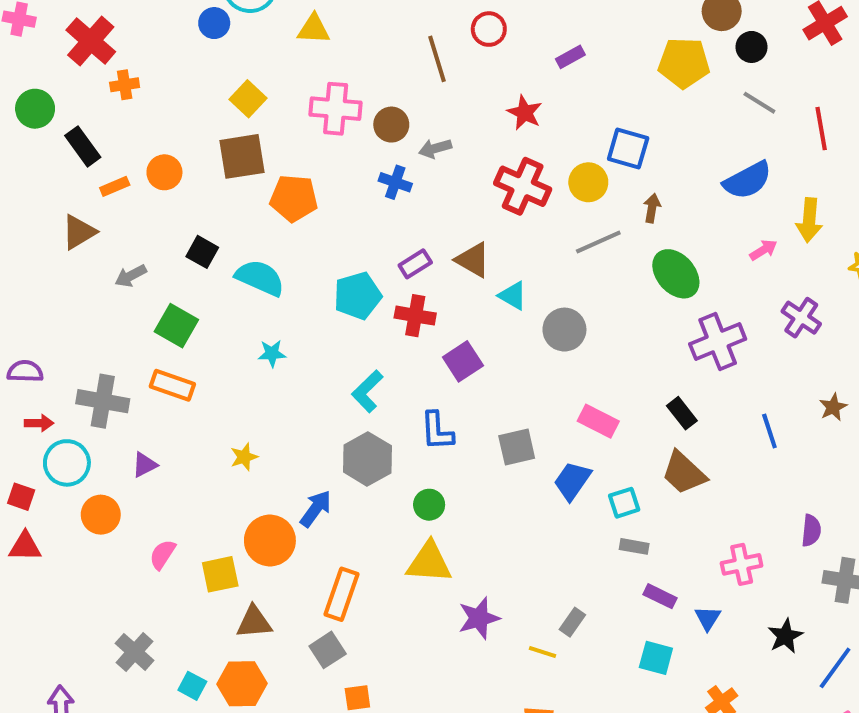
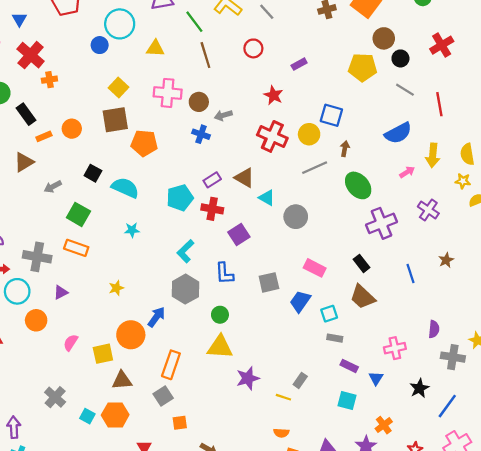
brown line: (437, 59) -> (205, 55), moved

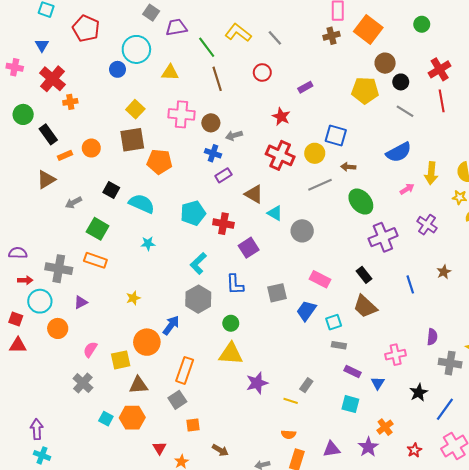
red line: (439, 104) -> (442, 101), moved
brown arrow: (345, 149) -> (348, 167), turned -96
purple rectangle: (212, 180) -> (223, 175), moved
gray cross: (55, 397) -> (83, 383), moved

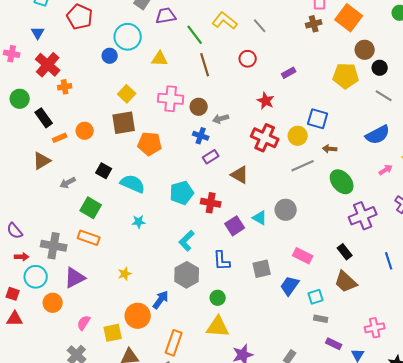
cyan triangle: (275, 213) -> (260, 218), moved
purple semicircle: (18, 253) -> (15, 231), turned -132
purple triangle: (81, 302) -> (75, 278), size x1.6

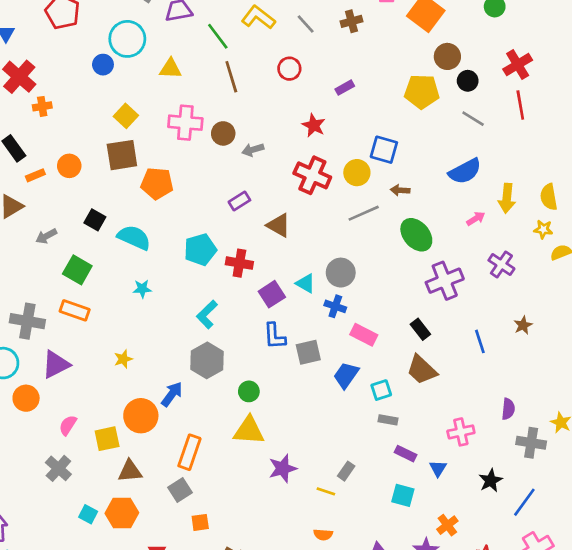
brown cross: (314, 24) -> (352, 21), moved
blue cross: (201, 136) -> (335, 306), moved
blue L-shape: (222, 261) -> (275, 336), moved

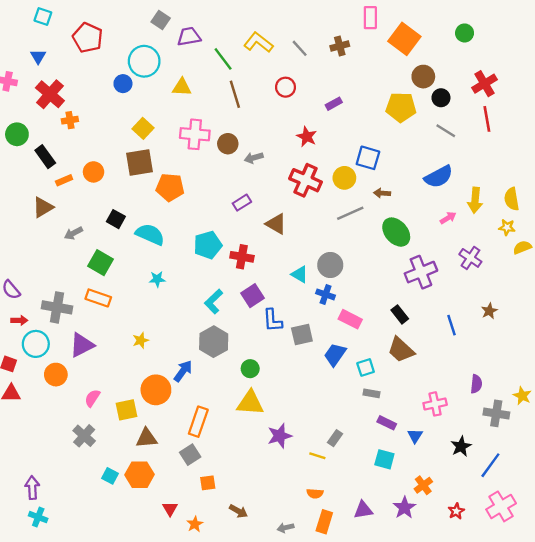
purple square: (272, 294) -> (253, 296), moved

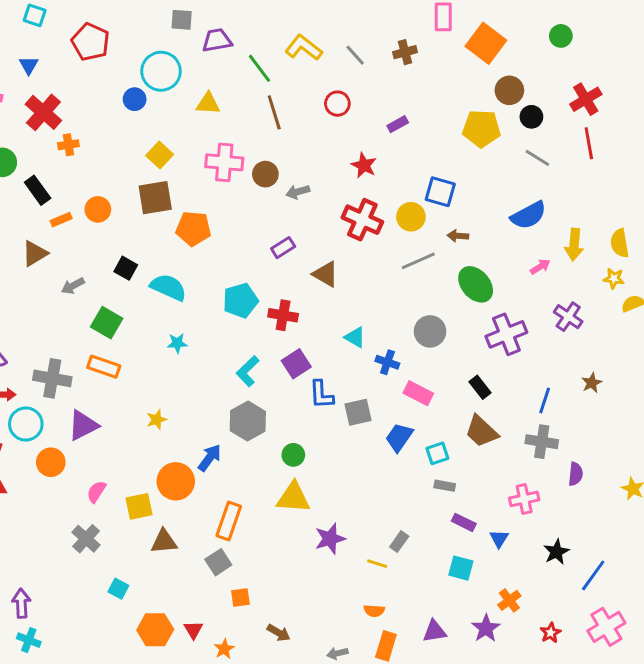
gray square: (161, 20) -> (182, 20), turned -30
gray circle: (330, 265) -> (430, 331), moved
blue line: (452, 325) -> (545, 400), turned 36
gray cross: (496, 413) -> (542, 442), moved
orange hexagon: (139, 475) -> (155, 630), moved

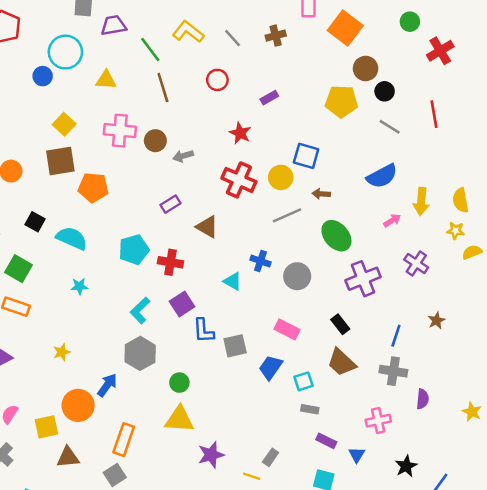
red cross: (586, 99) -> (440, 51), moved
blue cross: (387, 362) -> (260, 261), moved

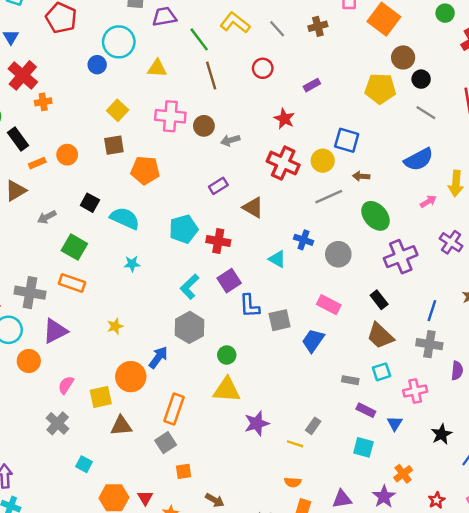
brown square: (60, 161) -> (114, 145), size x0.7
cyan square: (304, 381) -> (381, 372), moved

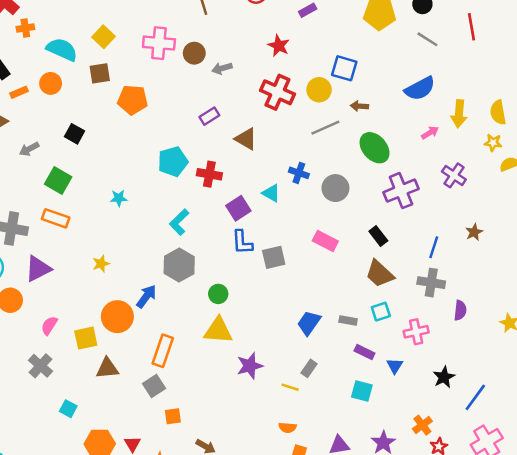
cyan semicircle: (125, 218) -> (62, 49), moved
purple square: (229, 281) -> (238, 208), moved
blue trapezoid: (313, 341) -> (309, 323), moved
orange cross: (403, 474) -> (422, 425), moved

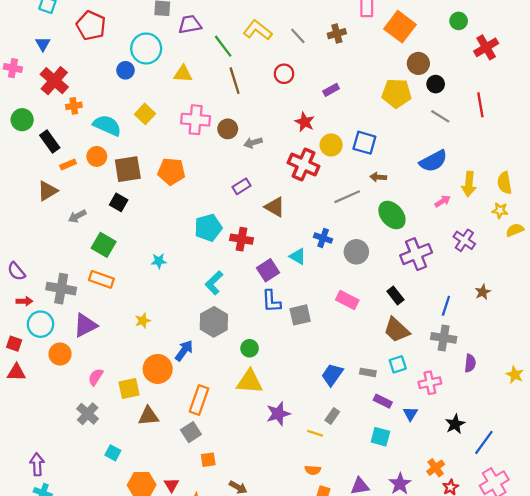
brown square: (100, 73) -> (128, 169), moved, size x1.4
yellow circle: (319, 90) -> (331, 145), moved

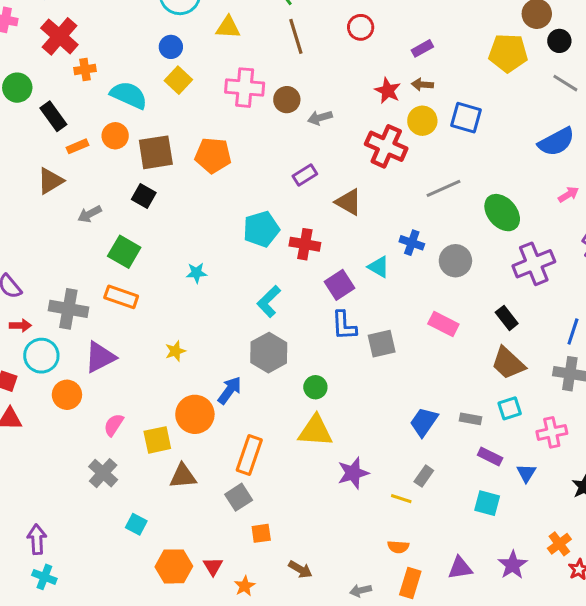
blue circle: (125, 70) -> (171, 47), moved
brown arrow: (378, 177) -> (422, 85), moved

